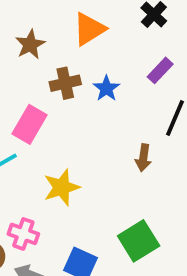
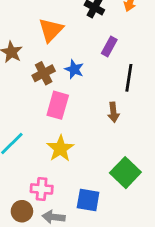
pink rectangle: (30, 124) -> (58, 105), moved

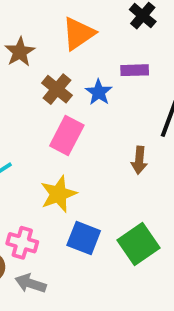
purple rectangle: (109, 47) -> (135, 70), moved, turned 48
brown cross: (44, 73) -> (57, 89), turned -35
blue square: (88, 200) -> (84, 238), moved

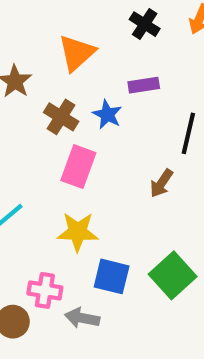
brown arrow: (139, 160) -> (161, 183), turned 36
yellow star: (58, 194) -> (78, 232), turned 30
gray arrow: (31, 283) -> (82, 318), moved

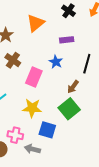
blue star: (107, 114) -> (56, 62), moved
brown cross: (61, 117) -> (13, 60), moved
green square: (173, 275) -> (69, 109), moved

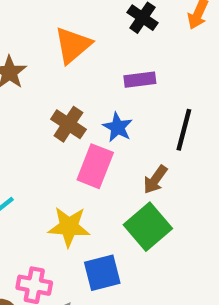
brown cross: (13, 60) -> (68, 124), moved
pink rectangle: (34, 77) -> (95, 166), moved
blue square: (47, 130) -> (102, 273), turned -30

